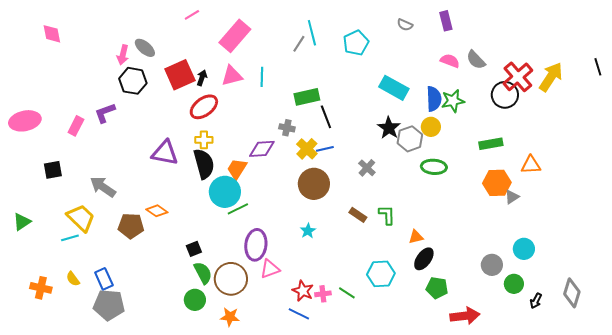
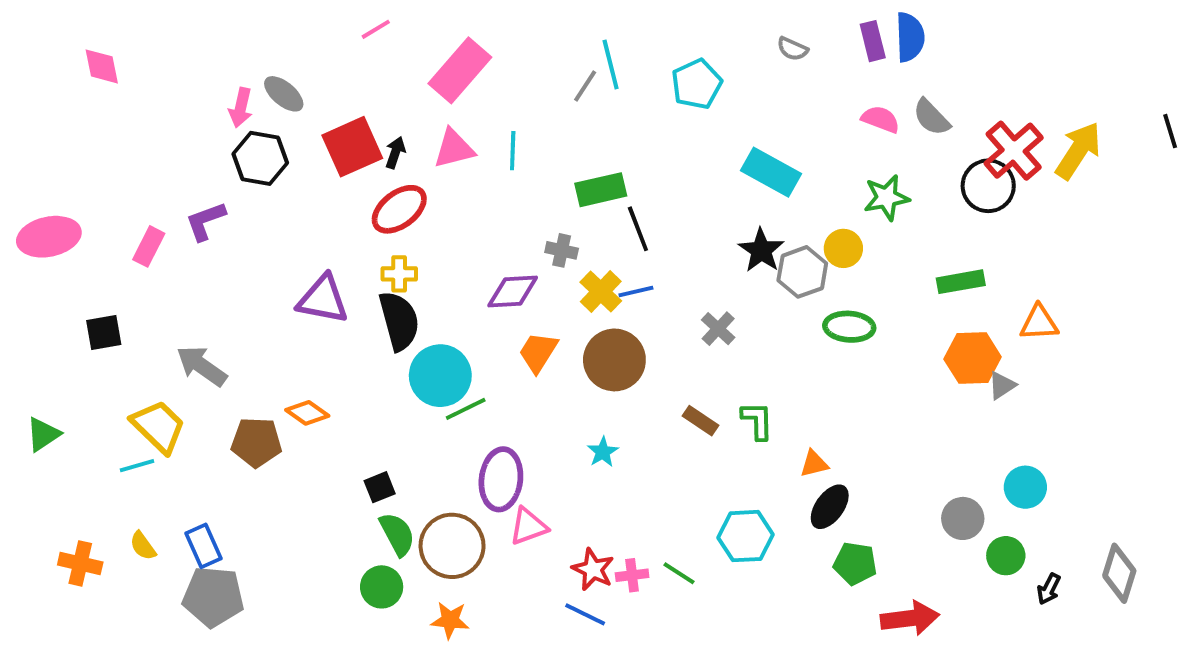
blue semicircle: (434, 99) -> (910, 37), moved
orange trapezoid: (237, 169) -> (538, 352), moved

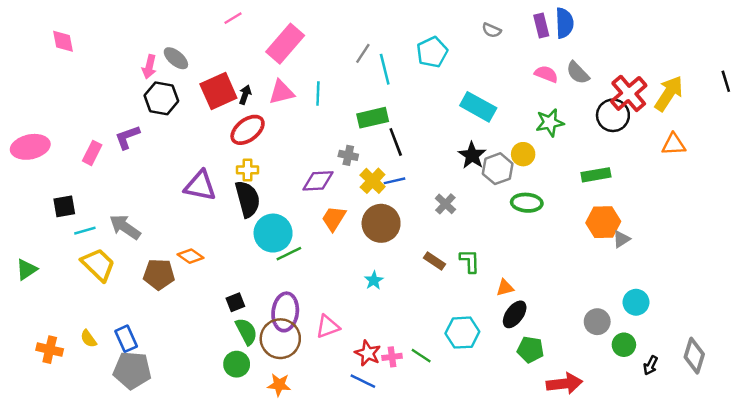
cyan line: (611, 64) -> (385, 69), moved
orange triangle: (1039, 323) -> (674, 144), moved
cyan line: (137, 466) -> (85, 231), moved
purple ellipse: (501, 479) -> (285, 312), moved

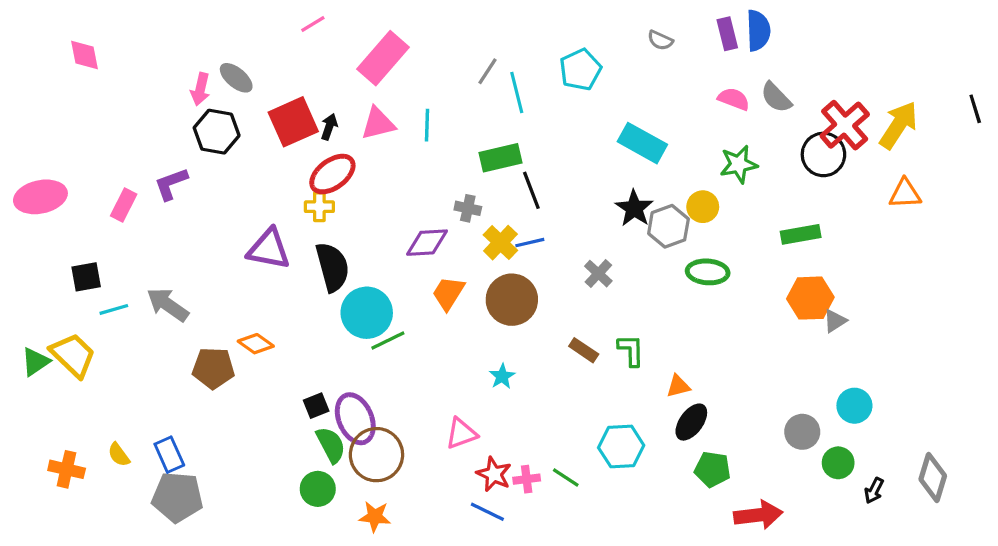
yellow cross: (248, 170) -> (319, 207), moved
yellow trapezoid: (98, 265) -> (73, 355), moved
purple ellipse: (285, 312) -> (355, 419), moved, turned -30
pink triangle: (328, 327) -> (461, 433), moved

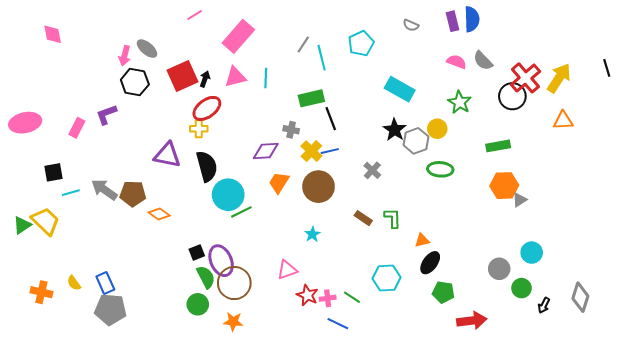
green star: (739, 164) -> (460, 102), turned -30
brown pentagon: (213, 368) -> (133, 194), moved
blue line: (487, 512) -> (338, 324), moved

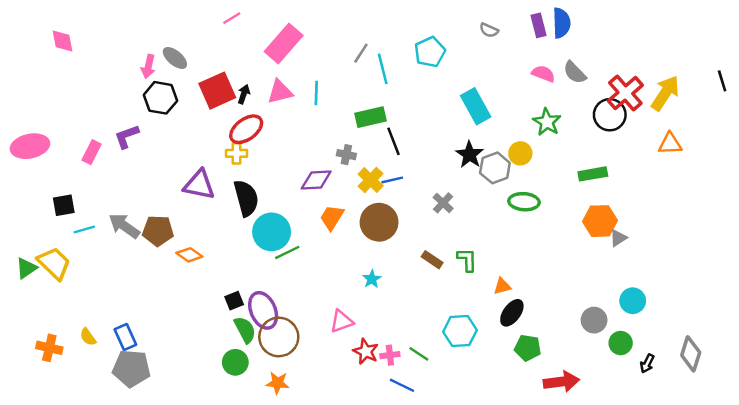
cyan rectangle: (400, 89) -> (476, 106), turned 32

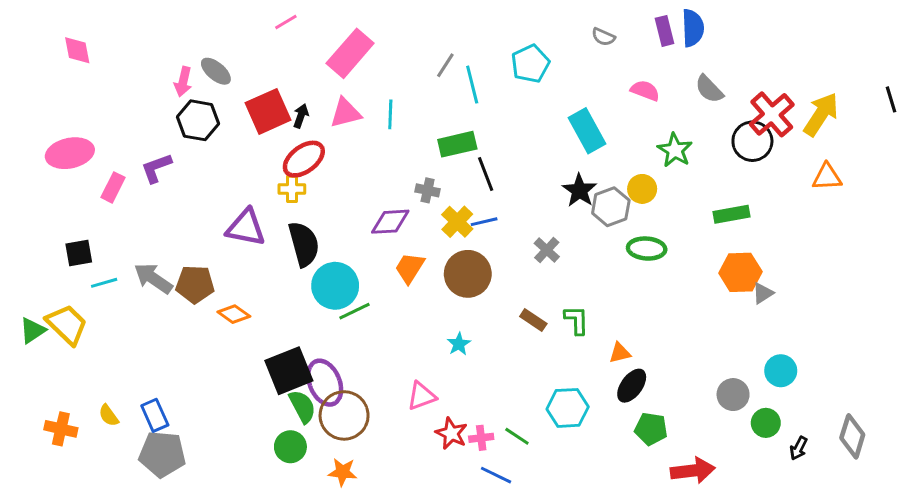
pink semicircle: (543, 74) -> (645, 91), moved
pink ellipse: (30, 146) -> (70, 153), moved
black square: (234, 301) -> (289, 371), size x2.0

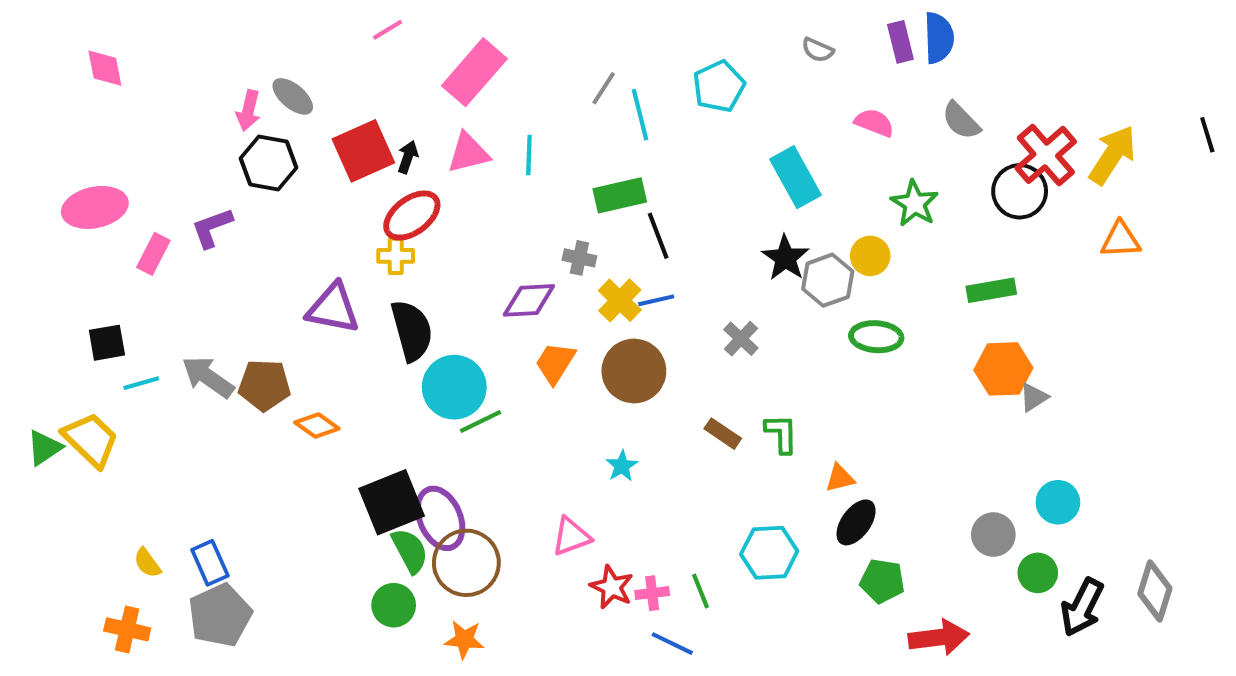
orange cross: (61, 429) -> (127, 629), moved
green line: (517, 436) -> (701, 591), turned 35
black arrow: (799, 448) -> (1082, 607), size x1.8
gray pentagon: (162, 454) -> (220, 615), turned -30

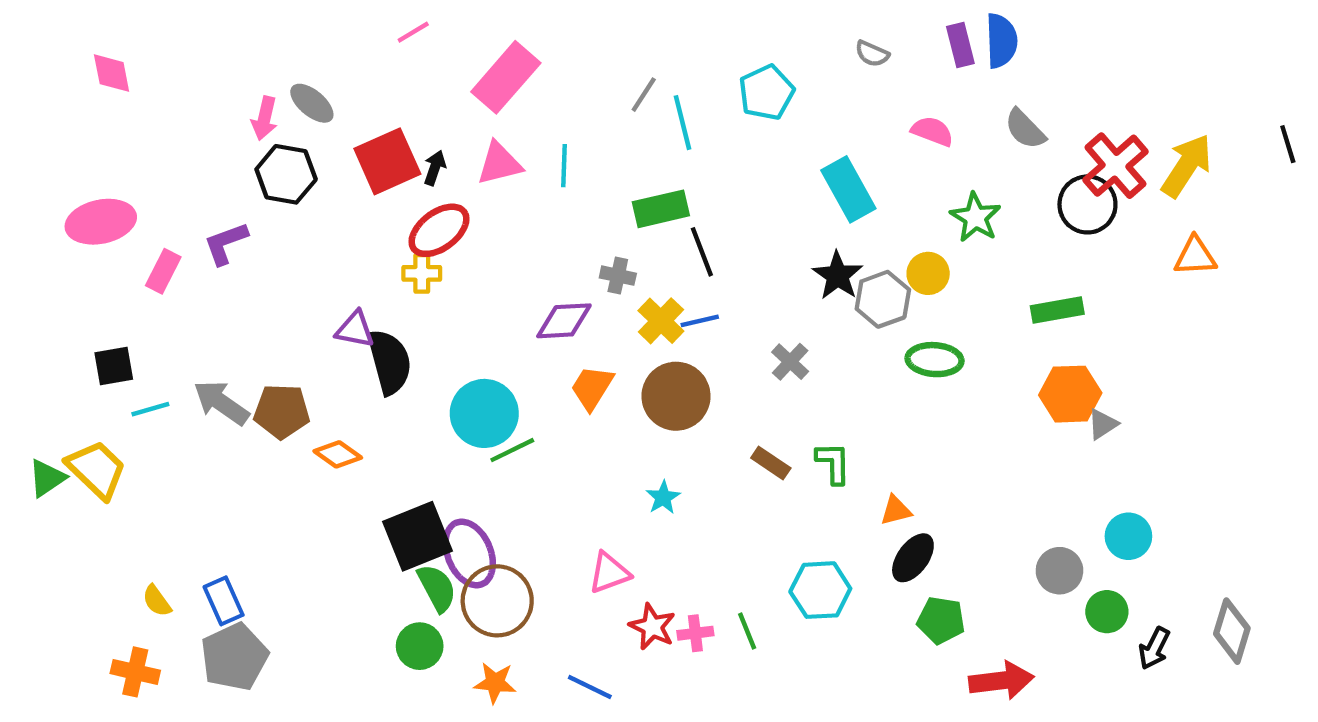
purple triangle: (333, 308) -> (355, 329), size x0.7
black semicircle: (412, 331) -> (389, 362), moved
black arrow: (1082, 607) -> (1154, 648), size x0.7
blue line: (672, 644) -> (590, 687), moved

